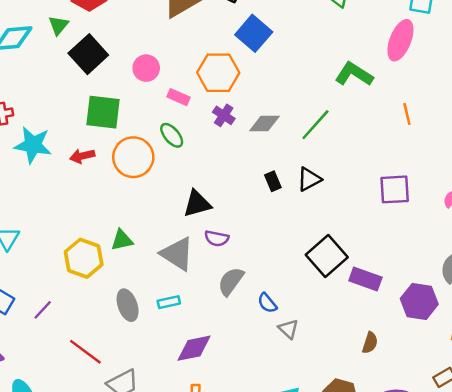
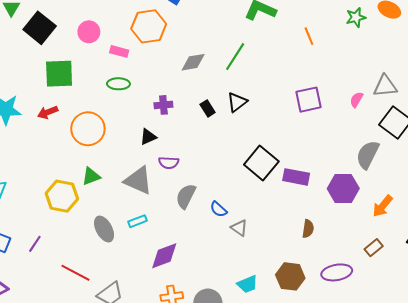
purple cross: (224, 115) -> (163, 105), moved, turned -30
green ellipse: (172, 135) -> (118, 84), turned -40
orange circle: (133, 157) -> (88, 129), moved
black triangle: (197, 204) -> (148, 137), size x0.7

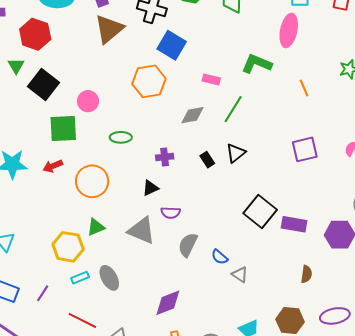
pink circle: (89, 32) -> (88, 101), moved
pink rectangle: (119, 51) -> (211, 80), moved
cyan rectangle: (138, 221) -> (80, 278), moved

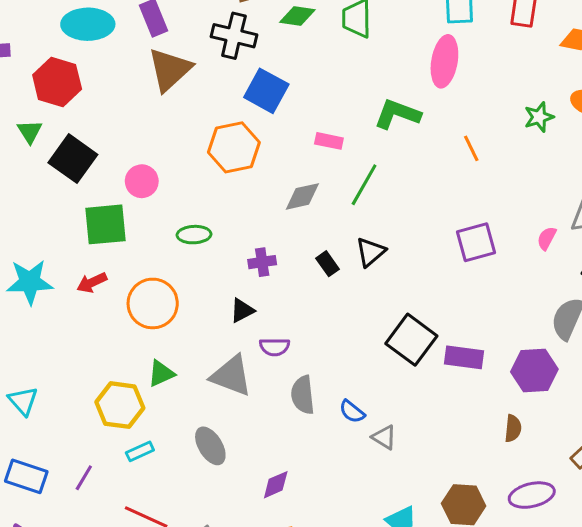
gray semicircle: (188, 245) -> (303, 395), turned -30
brown semicircle: (306, 274) -> (513, 428), moved
gray ellipse: (109, 278) -> (210, 446), moved
purple diamond: (168, 303) -> (276, 485), size x0.7

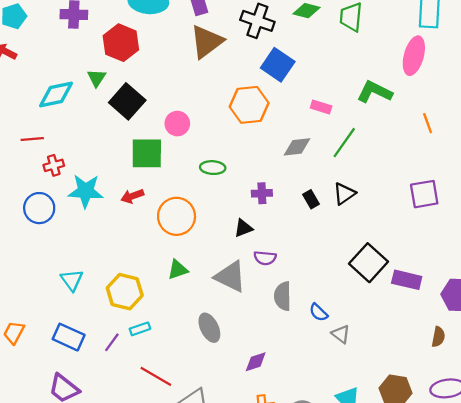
yellow hexagon: (120, 405) -> (125, 292), moved
cyan rectangle: (140, 451) -> (140, 329), moved

